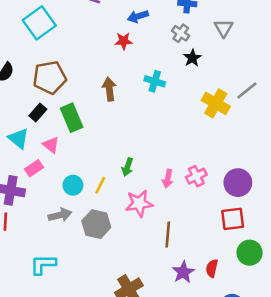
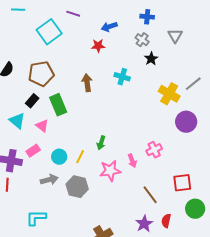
cyan square: (39, 23) -> (49, 32), moved
pink rectangle: (34, 168) -> (33, 151), moved
pink arrow: (168, 179) -> (132, 161), moved, turned -32
purple circle: (238, 183) -> (186, 122), moved
brown line: (168, 235) -> (150, 195), moved, turned -42

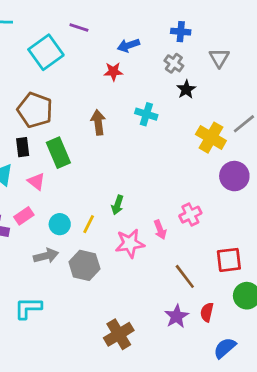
brown pentagon: (41, 74) -> (35, 110), turned 30
black rectangle: (32, 101) -> (23, 147), turned -48

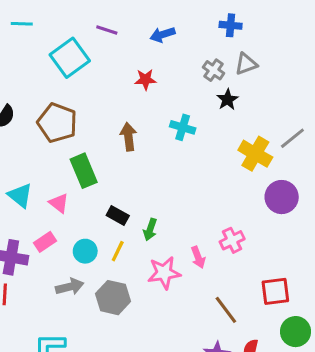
blue cross: (181, 32) -> (231, 25), moved
blue arrow: (128, 45) -> (162, 35), moved
gray triangle: (219, 58) -> (246, 64), moved, turned 40
black rectangle: (23, 147) -> (118, 216), moved, turned -54

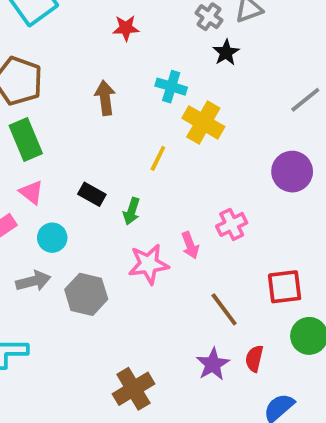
yellow cross: (255, 154) -> (203, 122), moved
green rectangle: (84, 171) -> (26, 139), moved
pink triangle: (59, 203) -> (31, 192), moved
yellow line: (118, 251) -> (158, 158), moved

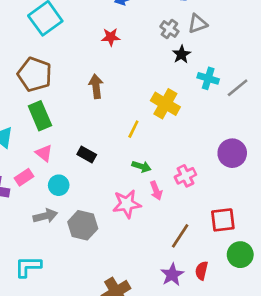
cyan cross: (171, 87) -> (208, 78), moved
purple circle: (292, 172) -> (232, 153), moved
green arrow: (132, 211) -> (141, 167), moved, turned -90
brown line: (224, 309) -> (180, 236), turned 70

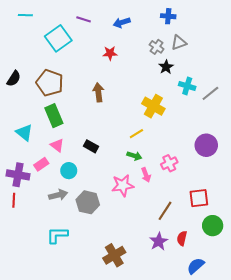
yellow line: (133, 129) -> (136, 134), moved, turned 32
cyan L-shape: (28, 267) -> (57, 235), moved

